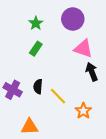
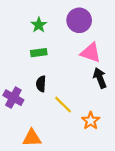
green rectangle: (36, 49) -> (39, 53), turned 48
black semicircle: (38, 87) -> (41, 84), moved

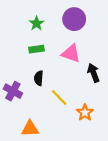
pink triangle: (91, 53) -> (71, 53), moved

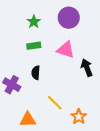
yellow line: (59, 98) -> (55, 103), moved
orange star: (85, 113) -> (79, 117), moved

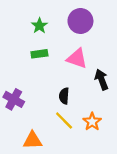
black semicircle: (36, 73) -> (64, 96), moved
orange star: (79, 117) -> (92, 122), moved

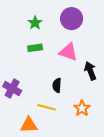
yellow line: (64, 120) -> (47, 107), moved, turned -30

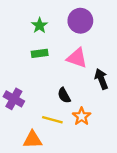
black semicircle: (57, 85) -> (64, 95), turned -32
orange star: (82, 108) -> (82, 116), moved

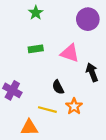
purple circle: (80, 21) -> (88, 19), moved
green star: (40, 25) -> (36, 13), moved

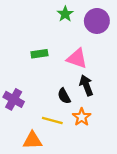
green star: (36, 13) -> (65, 14), moved
black arrow: (92, 72) -> (86, 85), moved

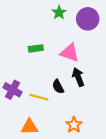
orange star: (82, 117) -> (74, 125), moved
yellow line: (52, 121) -> (39, 97), moved

